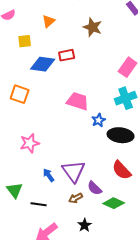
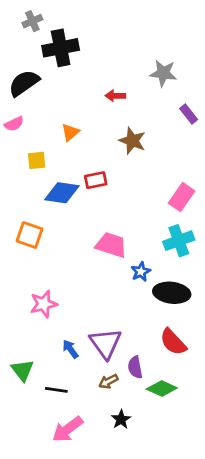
purple semicircle: (95, 188) -> (135, 367), turned 35

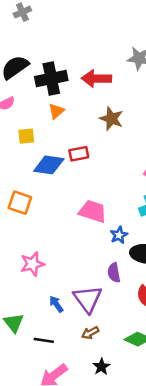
black cross: (61, 48) -> (51, 78), moved
red arrow: (115, 96) -> (96, 78), size x1.6
purple semicircle: (135, 367) -> (114, 273), moved

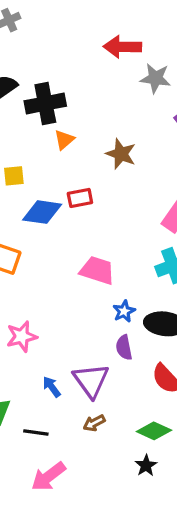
red arrow: (96, 78) -> (122, 47), moved
orange triangle: (56, 111) -> (64, 140), moved
blue star: (119, 235) -> (124, 311), moved
black star: (101, 367) -> (146, 466), moved

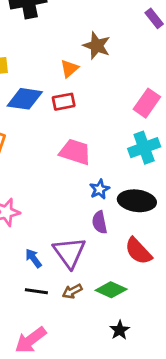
orange triangle: (64, 140) -> (69, 69), moved
red rectangle: (80, 198) -> (64, 102), moved
green diamond: (154, 431) -> (111, 290), moved
black line: (36, 432) -> (36, 291), moved

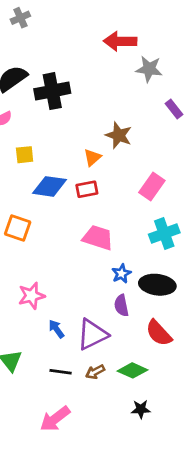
pink rectangle: (147, 103) -> (152, 186), moved
purple triangle: (69, 252) -> (92, 334), turned 40
blue arrow: (33, 258) -> (56, 329), moved
black star: (120, 330) -> (141, 409), turned 30

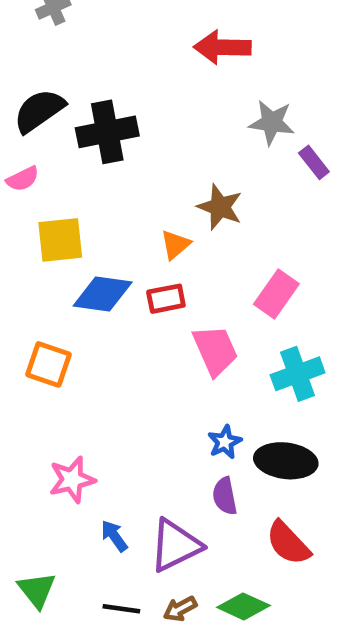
gray star: (149, 69) -> (272, 122), moved
yellow square: (25, 155) -> (60, 240), size x1.5
pink trapezoid: (98, 238) -> (215, 350), moved, turned 48

